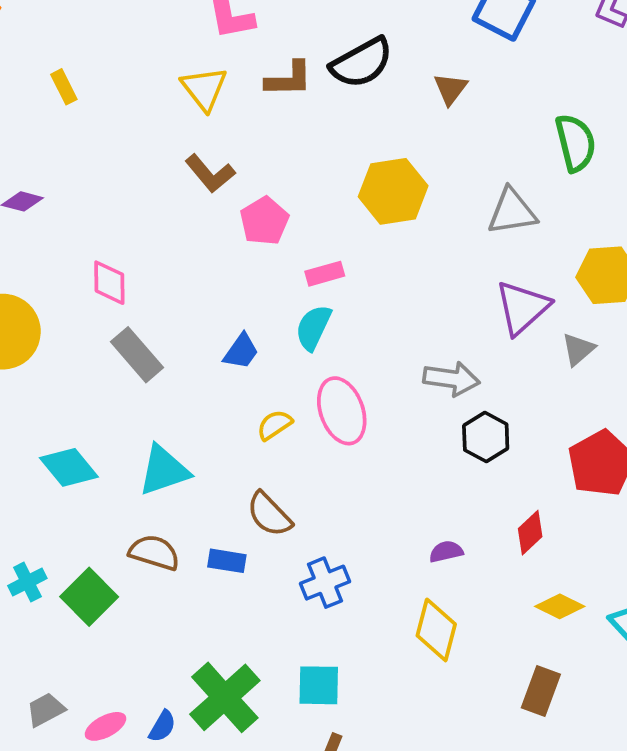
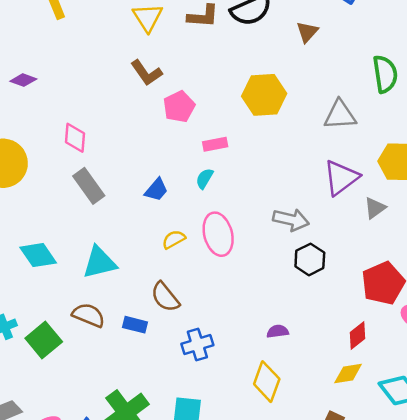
cyan semicircle: (313, 328) -> (205, 179), size x0.7
red diamond: (530, 533) -> (357, 336), moved
yellow diamond: (560, 606) -> (348, 373), turned -40

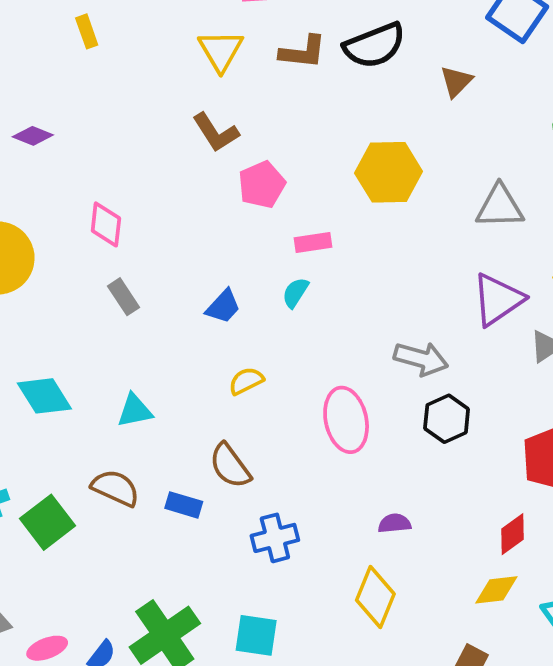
gray rectangle: (89, 186) -> (123, 297), size x0.7
pink ellipse: (218, 234) -> (346, 420), moved
cyan triangle: (99, 262) -> (135, 411), size x0.7

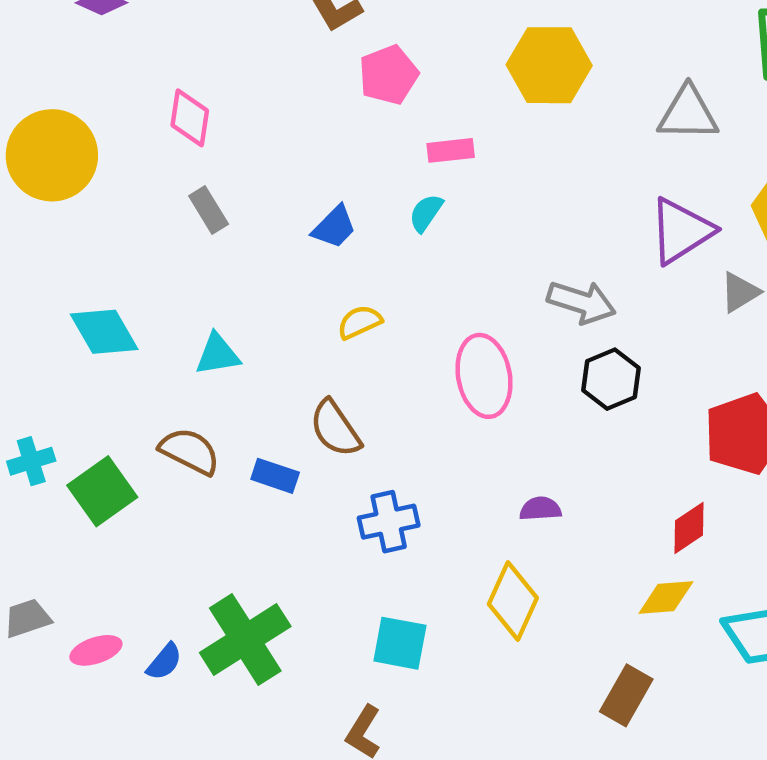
cyan square: (256, 635) -> (400, 643), moved

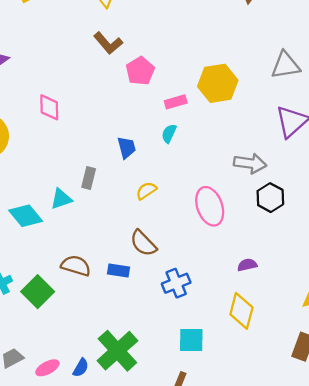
yellow hexagon: (549, 65) -> (218, 83), moved
gray rectangle: (209, 210) -> (89, 178), moved, turned 55
blue trapezoid: (334, 227) -> (127, 148), turned -50
cyan triangle: (218, 354) -> (61, 199), moved

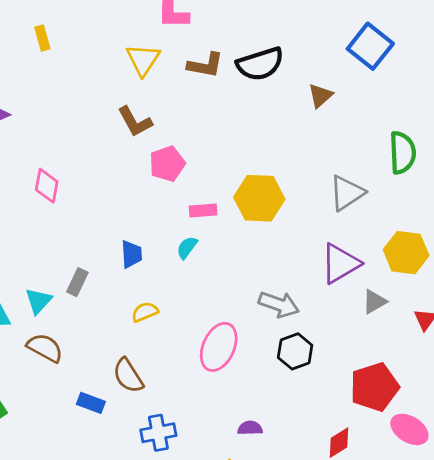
gray triangle: (285, 65) -> (347, 193), turned -36
cyan triangle: (61, 199) -> (39, 301), turned -40
pink ellipse: (210, 206) -> (219, 347), turned 33
brown semicircle: (76, 266) -> (45, 348), moved

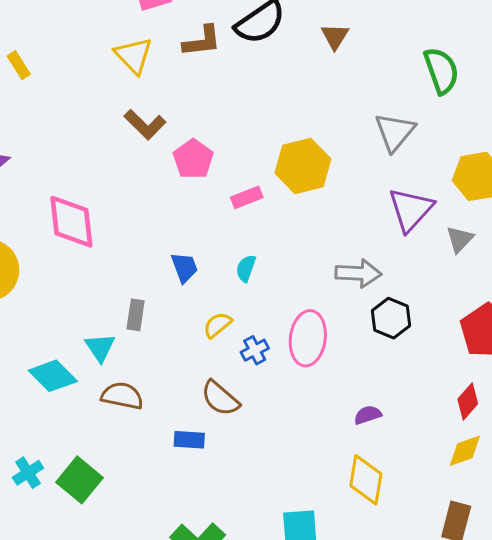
pink diamond: (47, 186) -> (71, 222), size x1.5
cyan semicircle: (187, 248) -> (246, 268), moved
blue cross: (158, 433) -> (255, 350), moved, size x0.7

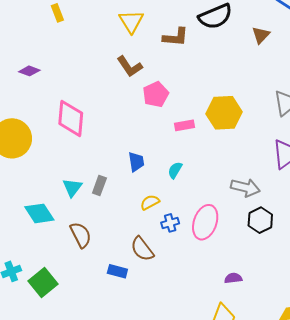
brown L-shape: (202, 41) -> (176, 37), moved
cyan triangle: (100, 347) -> (72, 188), moved
brown semicircle: (122, 396) -> (81, 235), turned 40

